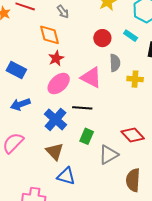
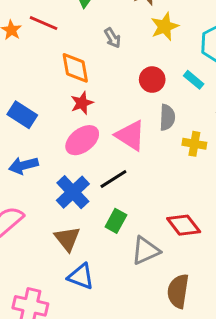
gray arrow: (63, 12) -> (112, 38), moved
black line: (82, 108) -> (113, 179), turned -42

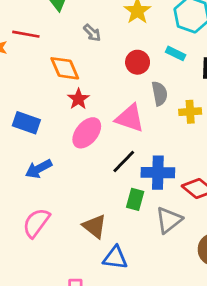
blue cross: (73, 192) -> (158, 173), moved, turned -32

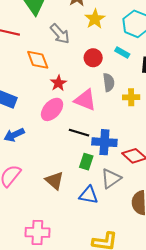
gray arrow: (92, 33) -> (60, 34), size x1.5
red star: (78, 99) -> (58, 83), moved
black line: (124, 162) -> (79, 133), turned 60
blue triangle: (115, 258) -> (89, 195), moved

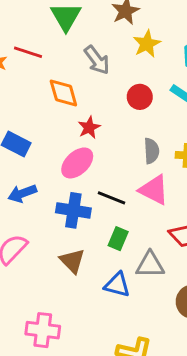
gray semicircle: (109, 82) -> (151, 151), moved
pink triangle: (85, 100) -> (154, 190), moved
blue cross: (104, 142) -> (73, 210), moved
gray triangle: (111, 179) -> (150, 265), turned 30

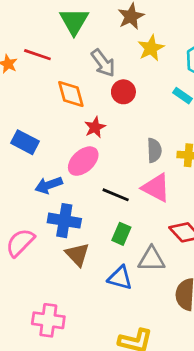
red circle: (140, 97) -> (123, 92), moved
blue arrow: (22, 193) -> (49, 185), moved
blue cross: (73, 210) -> (64, 221), moved

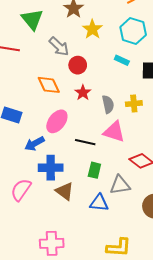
orange diamond: (71, 94) -> (49, 85), moved
red star: (95, 127) -> (83, 93), moved

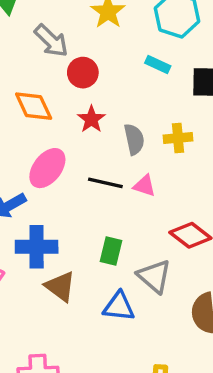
pink triangle: (114, 132) -> (144, 186), size x0.6
black line: (85, 142) -> (105, 183), moved
gray triangle: (120, 185) -> (154, 276), turned 50

